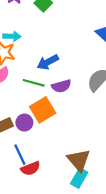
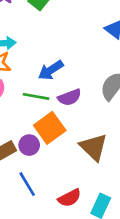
brown triangle: (79, 160) -> (94, 147), moved
red semicircle: (31, 168) -> (69, 198), moved

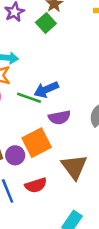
green line: (36, 96) -> (29, 98), moved
red semicircle: (69, 198) -> (36, 185), moved

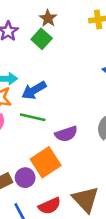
blue arrow: (46, 90) -> (34, 90), moved
brown triangle: (74, 167) -> (86, 199), moved

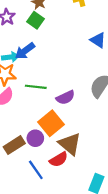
blue arrow: (34, 90) -> (25, 51), moved
brown triangle: (86, 199) -> (70, 144), moved

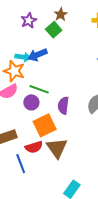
purple semicircle: (65, 97) -> (63, 105), turned 108
purple circle: (35, 138) -> (31, 102), moved
red semicircle: (59, 159) -> (34, 147), moved

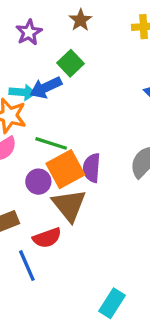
green square: (54, 30) -> (71, 63), moved
purple circle: (31, 102) -> (38, 182), moved
orange square: (45, 125) -> (65, 169), moved
brown triangle: (57, 148) -> (69, 205), moved

